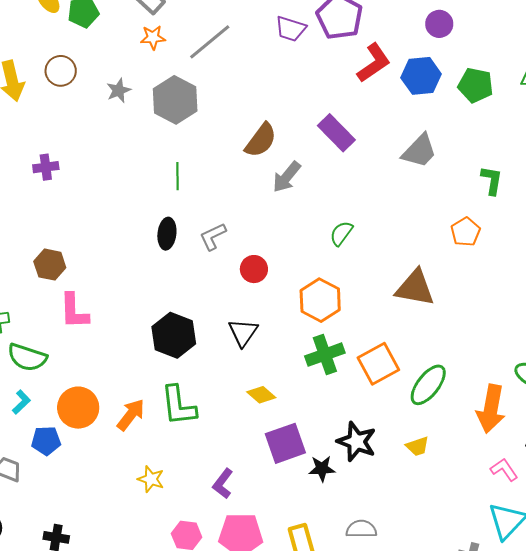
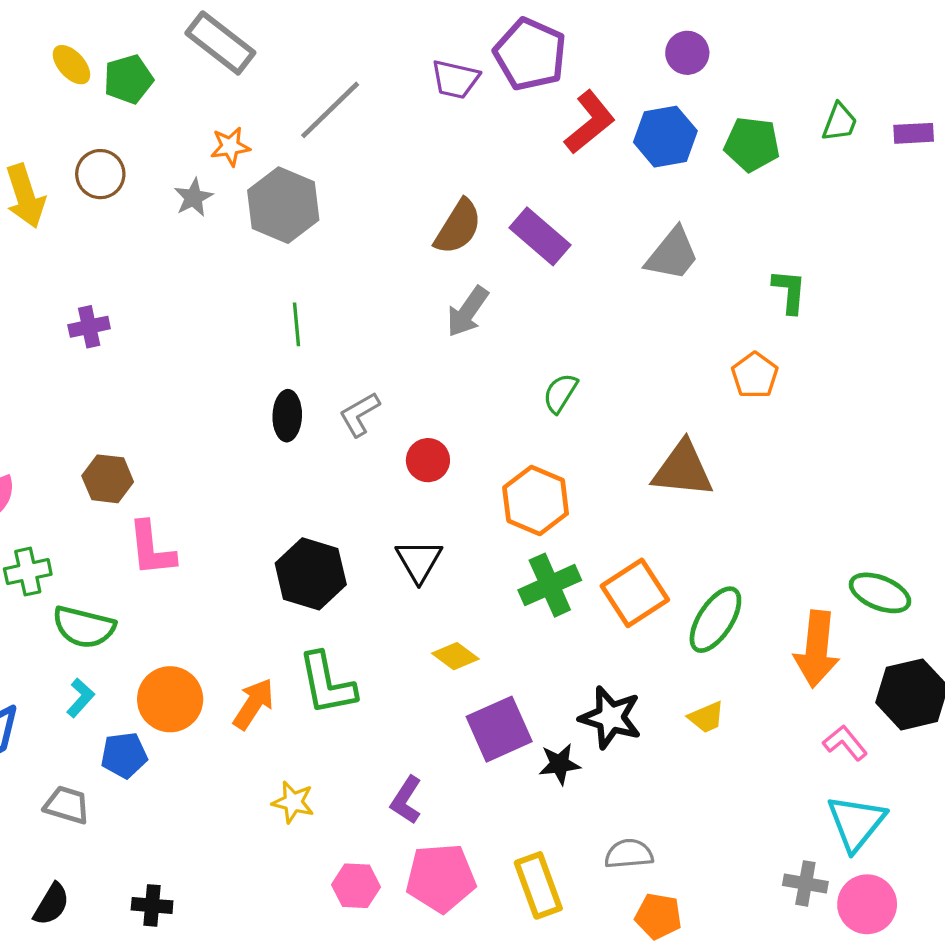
orange star: (153, 37) -> (230, 146), moved
brown semicircle: (261, 140) -> (458, 227), moved

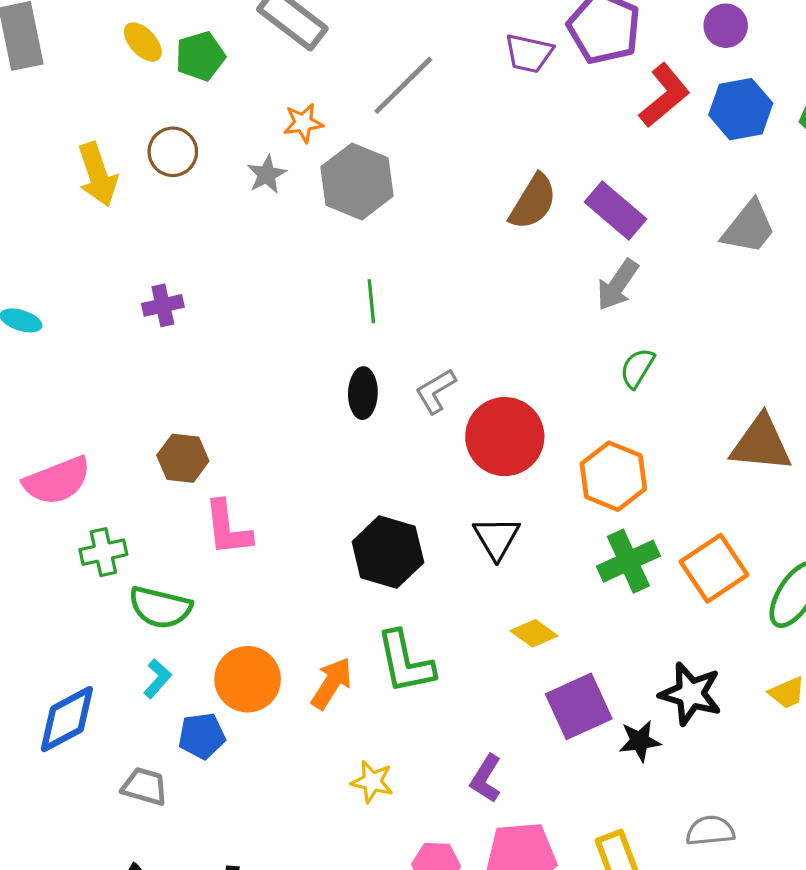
purple circle: (687, 53) -> (726, 26), moved
gray arrow: (468, 312) -> (618, 285), moved
red circle: (428, 460) -> (505, 437), size x1.8

